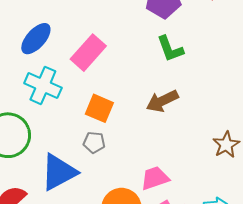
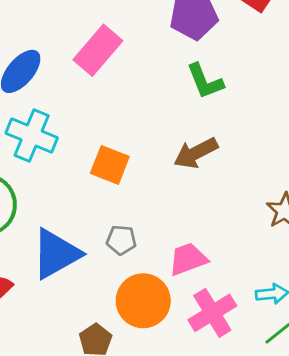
pink rectangle: (88, 53) -> (98, 50), moved
gray pentagon: (94, 142) -> (121, 240), moved

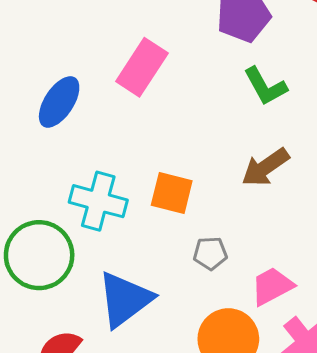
cyan cross: (32, 135) -> (98, 201), moved
gray pentagon: (121, 240) -> (210, 253), moved

